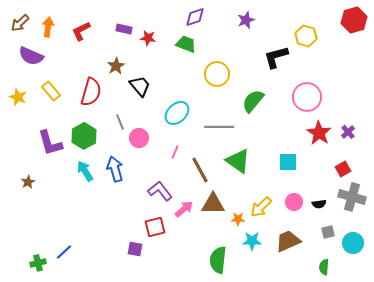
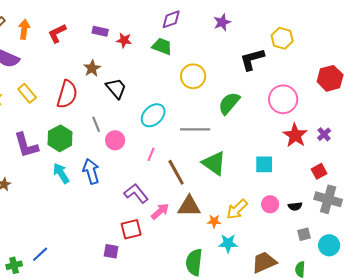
red hexagon: (354, 20) -> (330, 78), moved
brown trapezoid: (288, 241) -> (264, 262), moved

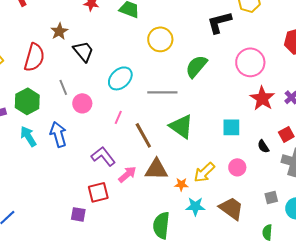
black semicircle: (295, 206) -> (263, 146), moved, turned 64
brown trapezoid: (264, 262) -> (231, 208), moved, turned 60

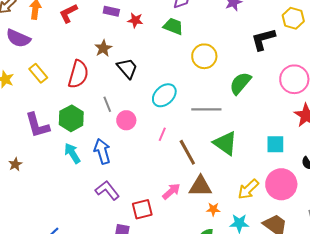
purple L-shape: (103, 156) -> (107, 190), moved
pink circle: (237, 167) -> (281, 184), size x1.8
orange star: (181, 184) -> (213, 209), moved

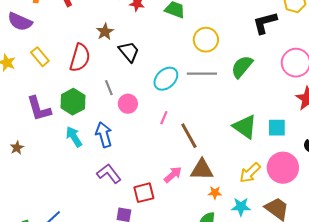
gray line: (206, 109) -> (202, 74), moved
green triangle: (225, 143) -> (245, 127), moved

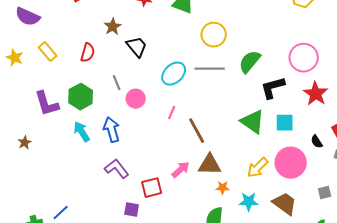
black L-shape: (265, 23) -> (273, 88), moved
red semicircle: (80, 58) -> (88, 53), size x0.7

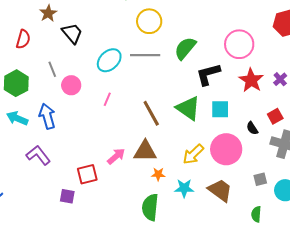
brown line: (197, 131) -> (151, 113), moved
cyan arrow: (82, 132) -> (17, 118), turned -35
purple L-shape: (117, 169) -> (38, 155), moved

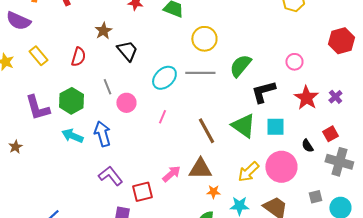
pink circle: (239, 44) -> (294, 62), size x0.6
purple L-shape: (38, 155) -> (110, 176), moved

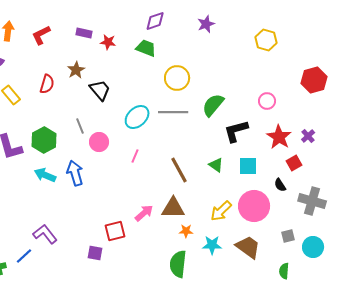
red semicircle: (78, 57) -> (47, 84), moved
green triangle: (243, 126) -> (216, 165), size x0.6
red square: (330, 134) -> (294, 163), moved
purple L-shape: (110, 176) -> (45, 234), moved

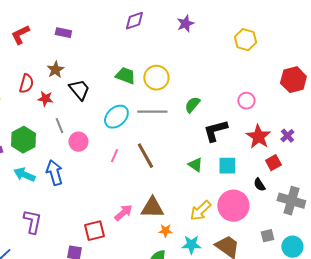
red star: (108, 42) -> (45, 99), moved
green trapezoid: (146, 48) -> (125, 76), moved
green semicircle: (213, 105) -> (192, 105), size x0.7
brown line: (179, 170) -> (145, 156), moved
purple L-shape: (45, 234) -> (32, 222), moved, turned 50

